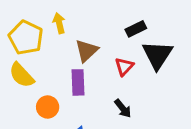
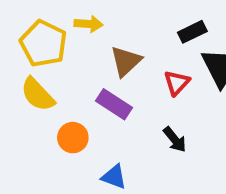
yellow arrow: (59, 23) -> (89, 24), turned 108
purple rectangle: (78, 82) -> (114, 104), turned -55

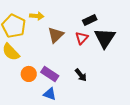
red triangle: (177, 83) -> (82, 38), moved
purple rectangle: (114, 104) -> (50, 74), moved

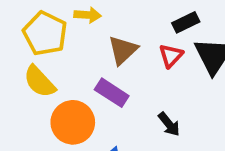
orange circle: (29, 74) -> (73, 122), size x1.5
purple rectangle: (50, 74) -> (112, 93), moved

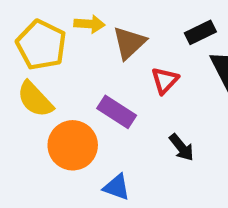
brown triangle: (123, 50) -> (129, 43), moved
red triangle: (171, 56) -> (165, 80), moved

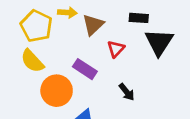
black rectangle: (200, 32) -> (139, 18), turned 30

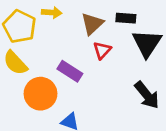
brown triangle: (93, 25) -> (92, 24), moved
black arrow: (127, 92) -> (147, 95), moved, size x1.5

